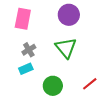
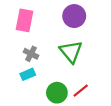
gray cross: (29, 50) -> (31, 54), turned -32
red line: (90, 84) -> (81, 91), moved

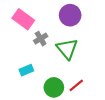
pink rectangle: (25, 20) -> (23, 19), turned -65
gray cross: (31, 54) -> (41, 39), moved, turned 32

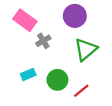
green triangle: (67, 49) -> (86, 49), moved, turned 30
green circle: (54, 87) -> (57, 80), moved

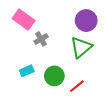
purple circle: (75, 16) -> (86, 21), moved

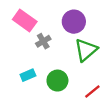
purple circle: (86, 21) -> (74, 22), moved
red line: (77, 86) -> (92, 91), moved

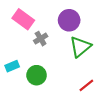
cyan rectangle: (28, 75) -> (12, 66), moved
green circle: (57, 81) -> (37, 75), moved

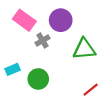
purple circle: (69, 20) -> (61, 20), moved
green triangle: (80, 47) -> (84, 49), turned 35

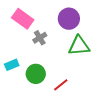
purple circle: (61, 20) -> (69, 19), moved
red line: (91, 90) -> (61, 85), moved

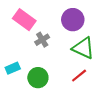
green triangle: (79, 46) -> (83, 48), turned 30
red line: (61, 85) -> (79, 76), moved

